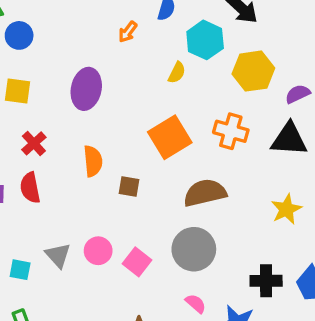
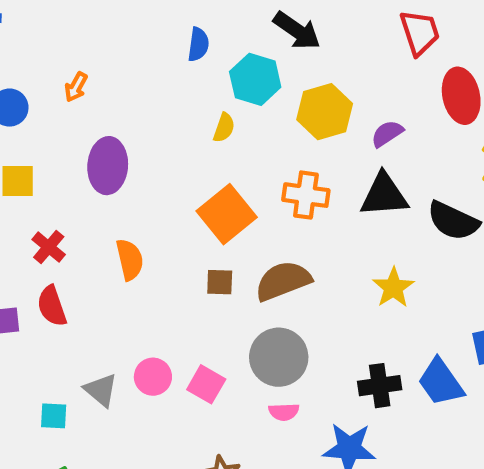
orange arrow: (128, 32) -> (76, 87), moved
brown square: (129, 186) -> (220, 282), moved
pink semicircle: (196, 304) -> (284, 412), moved, turned 145

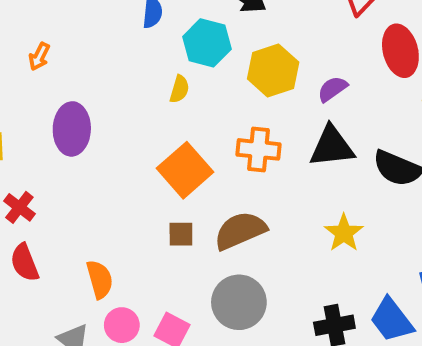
orange semicircle: (130, 260) -> (100, 279), moved

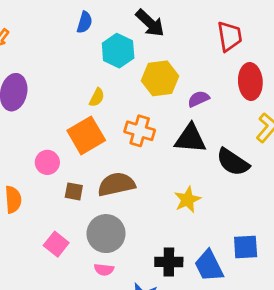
yellow semicircle: (179, 89) -> (97, 97), moved
brown square: (181, 234) -> (74, 191), moved
pink circle: (122, 325) -> (47, 162), moved

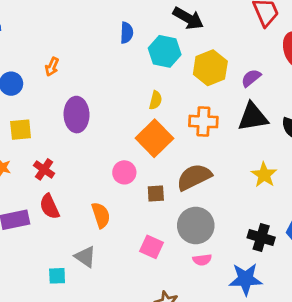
black cross: (169, 262) -> (261, 237), turned 30

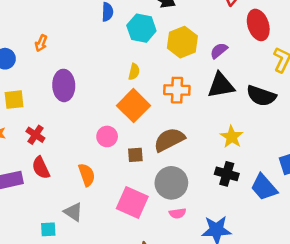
black cross: (261, 237) -> (227, 174), moved
pink square: (152, 247) -> (132, 202), size x1.5

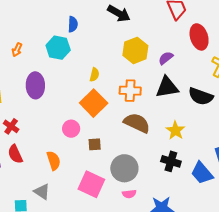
cyan hexagon: (141, 28) -> (58, 48), moved
brown semicircle: (169, 140) -> (137, 123), moved, turned 52

